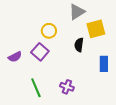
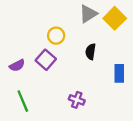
yellow square: (96, 29) -> (115, 18), moved, turned -30
green line: (36, 88) -> (23, 101), moved

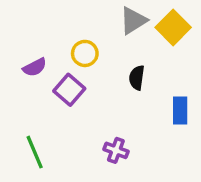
purple semicircle: (17, 65) -> (35, 67), moved

